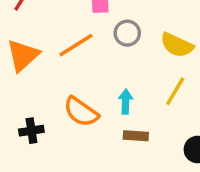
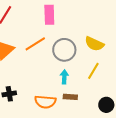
gray circle: (127, 33) -> (64, 50), moved, size x1.5
orange semicircle: (81, 112) -> (45, 102), moved, turned -30

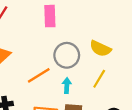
orange line: (35, 44) -> (39, 75), moved

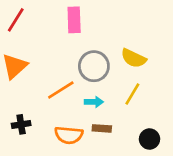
cyan arrow: (67, 85) -> (94, 102), turned 88

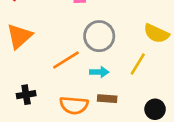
yellow semicircle: (134, 58) -> (156, 33), moved

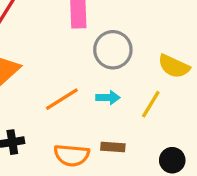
gray circle: (99, 36) -> (113, 50), moved
cyan arrow: (99, 72) -> (108, 98), moved

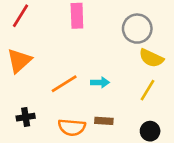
gray circle: (113, 50) -> (137, 29), moved
yellow line: (151, 104) -> (147, 90), moved

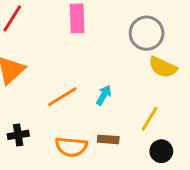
cyan arrow: (100, 82) -> (104, 95), turned -60
yellow line: (147, 90) -> (149, 119), moved

